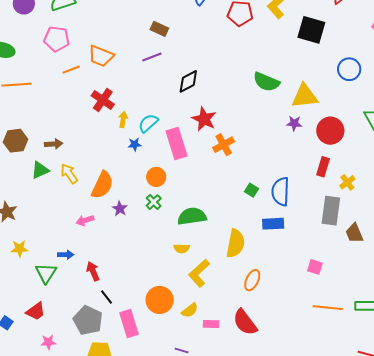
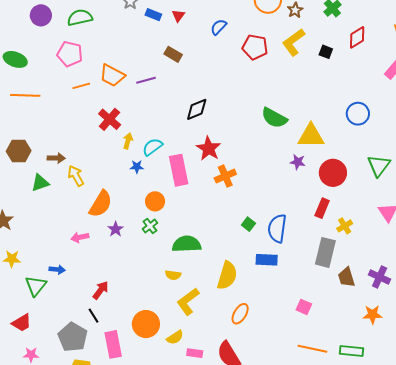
black square: (311, 30) -> (326, 52), moved, size x0.5
purple line: (152, 57) -> (146, 80), moved
yellow arrow: (69, 174) -> (76, 176), moved
red arrow: (93, 271) -> (101, 290), moved, turned 54

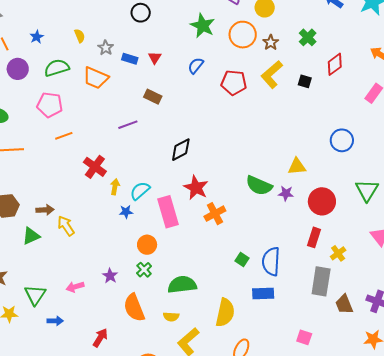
orange trapezoid: (112, 75) -> (96, 78), moved
green semicircle: (274, 118) -> (259, 185), moved
yellow triangle: (311, 136) -> (297, 166), size x0.7
orange semicircle: (101, 204) -> (134, 308), moved, turned 132
green triangle: (36, 286) -> (35, 295), moved

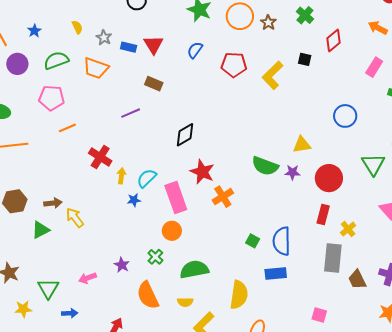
red triangle: (155, 58) -> (153, 45), size x1.5
yellow L-shape: (272, 74) -> (273, 75), moved
orange circle: (147, 245) -> (172, 231), moved

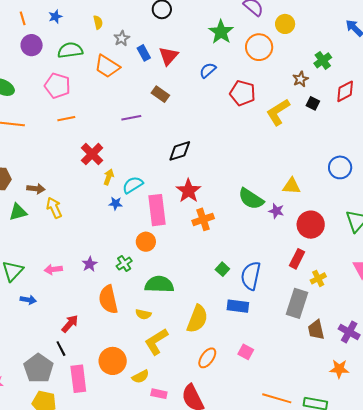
brown star: (268, 22) -> (301, 79), moved
blue rectangle: (129, 47) -> (144, 53), turned 35
pink square: (319, 315) -> (246, 352), moved

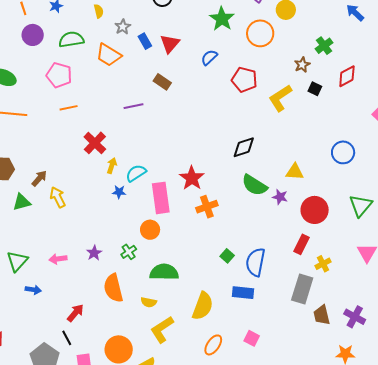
black diamond: (180, 151) -> (244, 147), moved
brown arrow: (36, 189) -> (39, 178), turned -54

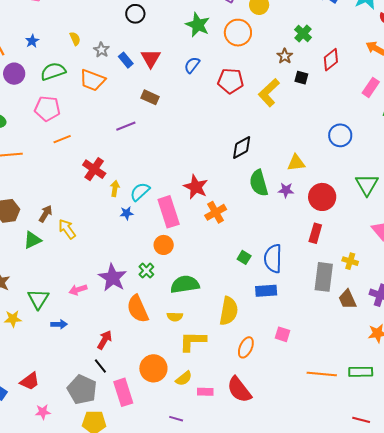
green semicircle: (254, 185) -> (259, 183), turned 52
purple star: (94, 253) -> (113, 278), size x1.8
yellow cross: (323, 264) -> (350, 261), moved, turned -35
yellow L-shape: (162, 329) -> (193, 341), turned 44

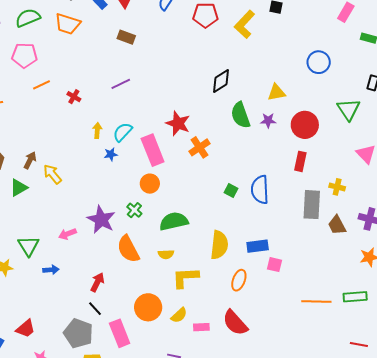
purple line: (126, 126) -> (121, 84), moved
red cross: (94, 169) -> (74, 97), moved, size x0.6
blue rectangle: (266, 291) -> (258, 246), moved

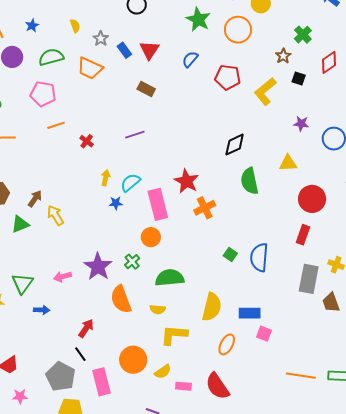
purple star: (268, 120) -> (301, 124), moved

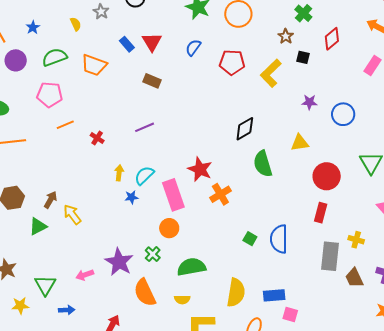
gray star: (101, 39) -> (101, 12), moved

